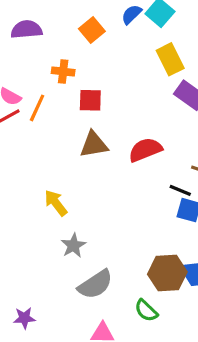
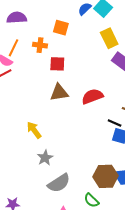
orange square: (92, 30) -> (61, 28), moved, turned -35
orange line: (37, 108) -> (14, 48), moved

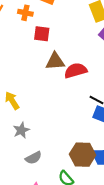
brown triangle: (59, 93) -> (55, 61), moved
gray semicircle: (59, 183) -> (34, 158), size x0.7

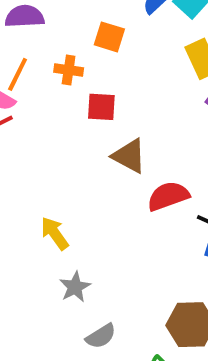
brown triangle: (55, 61) -> (129, 156), turned 36
red semicircle: (76, 71) -> (168, 196), moved

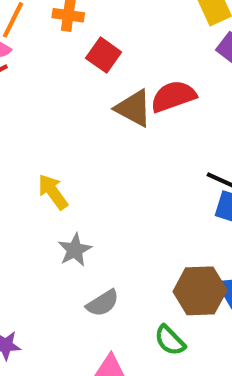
red square: (101, 107) -> (104, 55), turned 32
red semicircle: (168, 196) -> (173, 96), moved

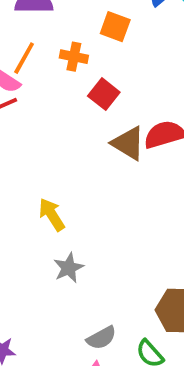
gray semicircle: (103, 303) -> (101, 338), moved

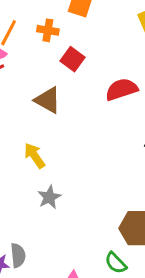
brown triangle: (128, 143) -> (48, 100), moved
gray semicircle: (101, 338) -> (18, 255), moved, turned -65

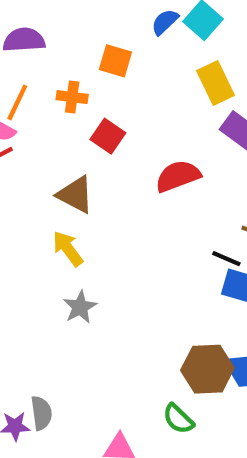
yellow arrow: (35, 156) -> (68, 249), moved
gray star: (49, 197) -> (80, 307), moved

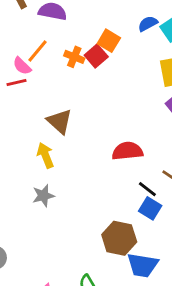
red square: (108, 136) -> (96, 56), moved
red semicircle: (178, 176) -> (127, 151), moved
brown hexagon: (207, 369) -> (119, 238), moved

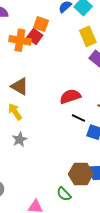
orange cross: (74, 57) -> (20, 40), size x1.5
black line: (147, 189) -> (78, 118), moved
brown hexagon: (119, 238) -> (81, 174), moved

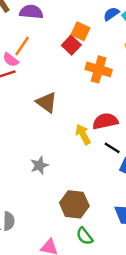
orange cross: (20, 40) -> (99, 69), moved
yellow arrow: (15, 112) -> (83, 134), moved
brown hexagon: (81, 174) -> (74, 204), moved

